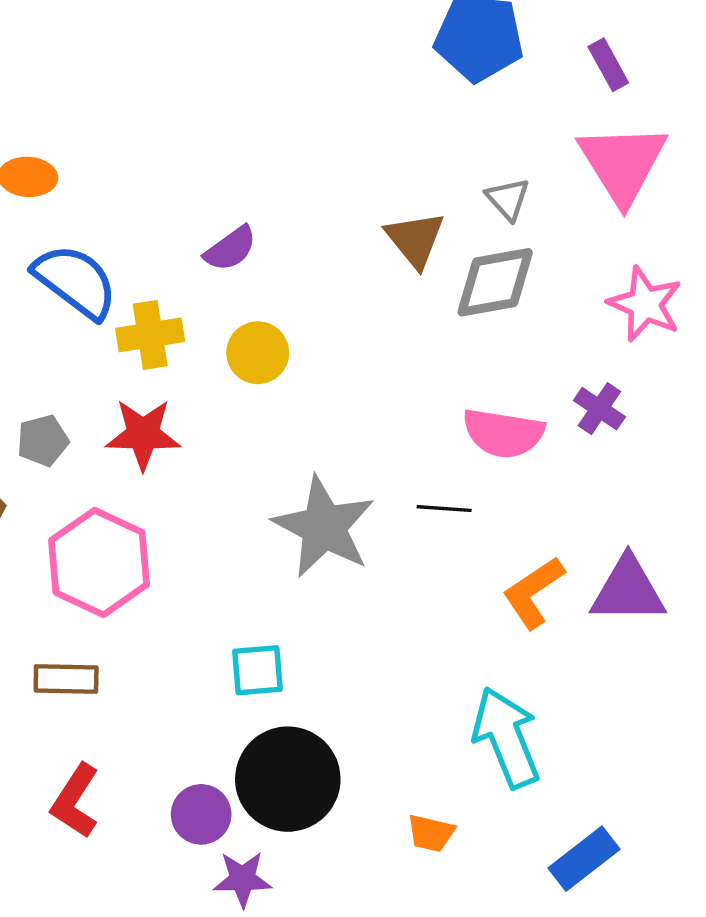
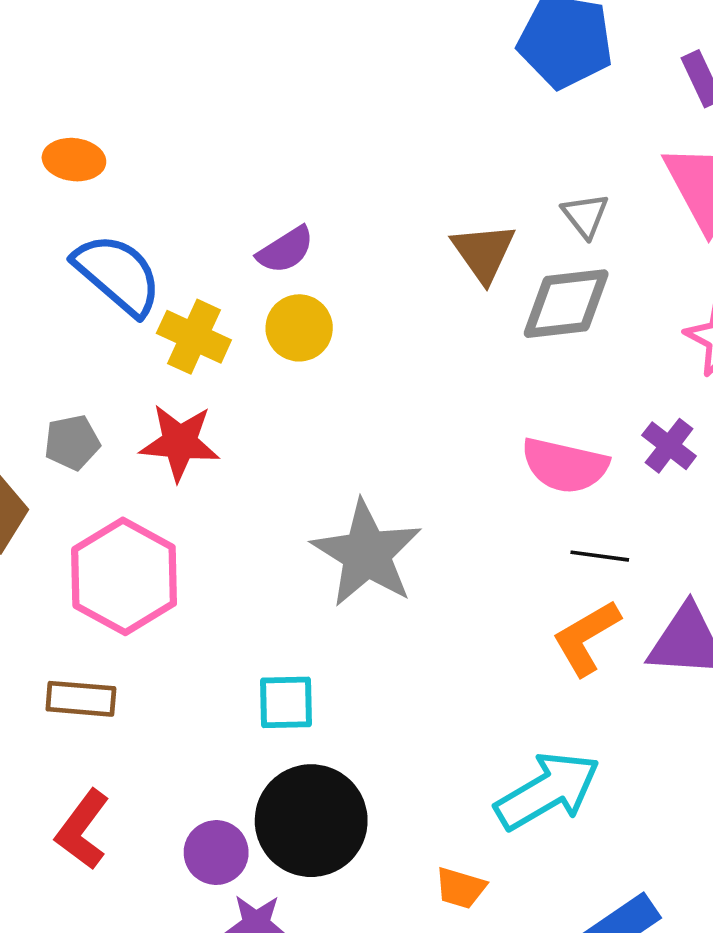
yellow cross: (150, 335) -> (194, 337), turned 30
yellow circle: (258, 353) -> (299, 328), moved
black line: (444, 509) -> (600, 556), moved
cyan arrow: (506, 738) -> (547, 791), turned 78

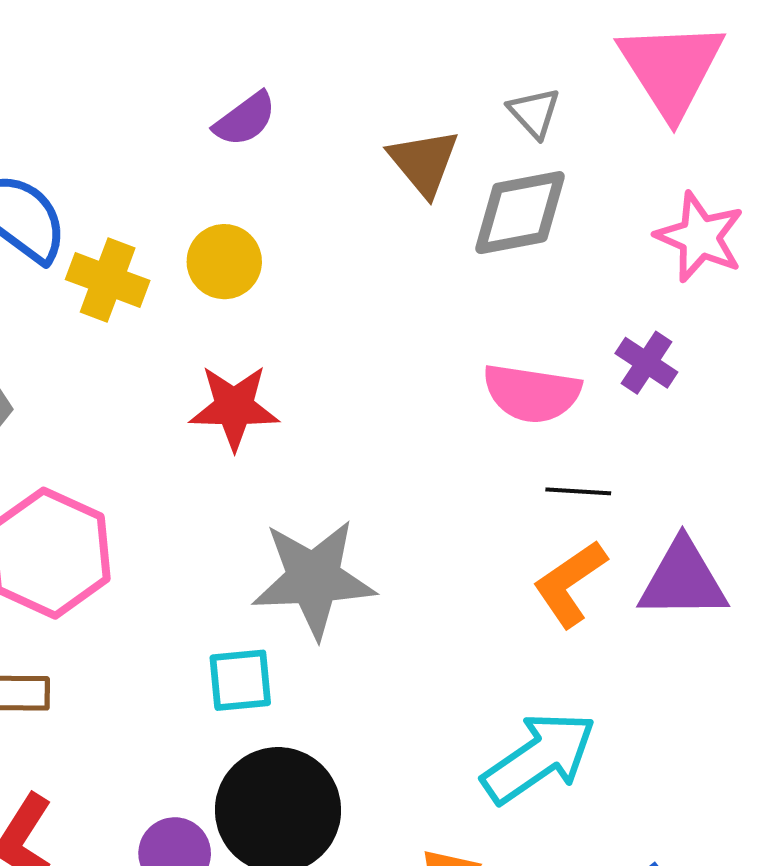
purple semicircle: (286, 250) -> (245, 119), moved
red star: (180, 442) -> (234, 407), moved
gray star: (367, 554) -> (314, 579), moved, turned -30

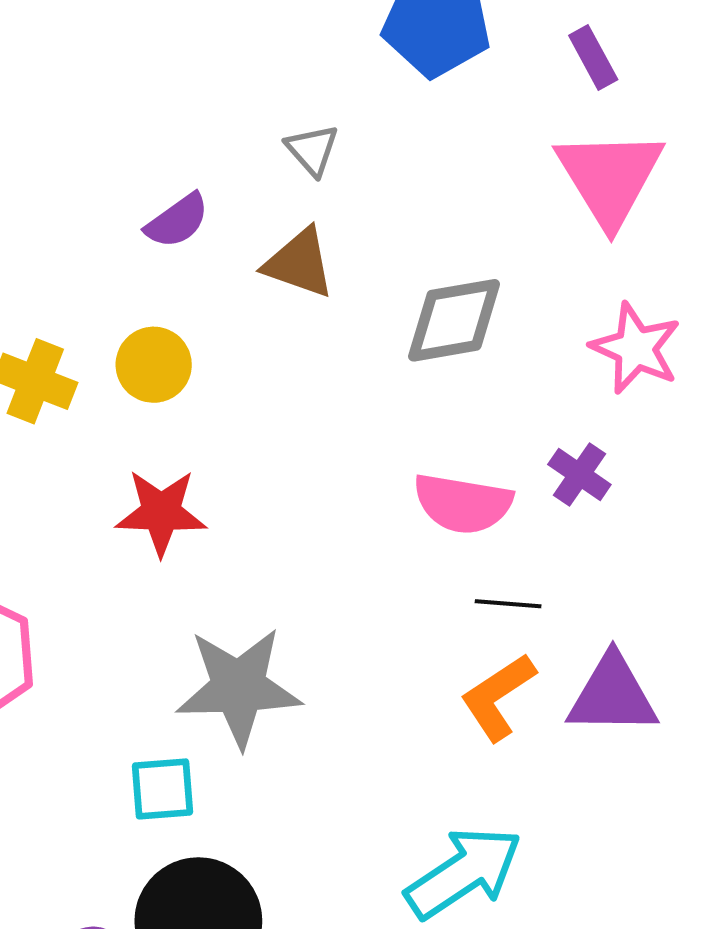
gray triangle: (534, 113) -> (312, 150), moved
brown triangle: (424, 162) -> (299, 263), moved, turned -32

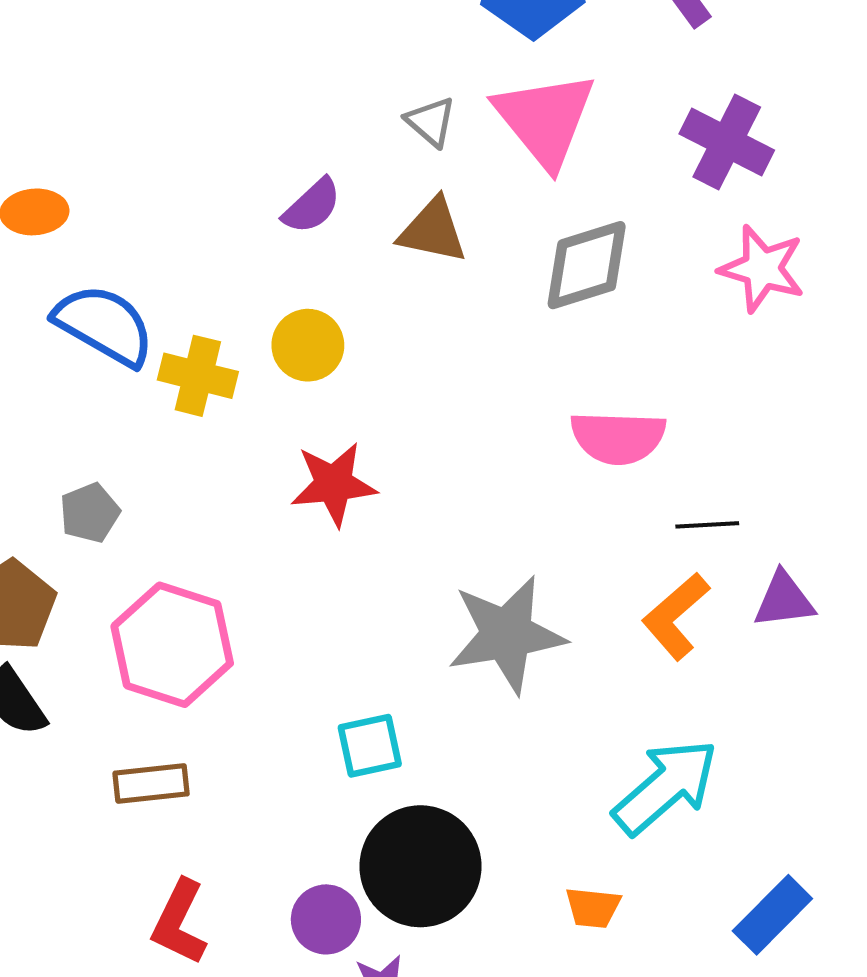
pink triangle: (610, 177) -> (545, 119), moved
purple cross: (579, 475) -> (727, 142), moved, size x1.5
black line: (508, 604) -> (707, 525), moved
gray star: (239, 687) -> (507, 634), moved
purple triangle: (612, 695) -> (784, 600), size x0.7

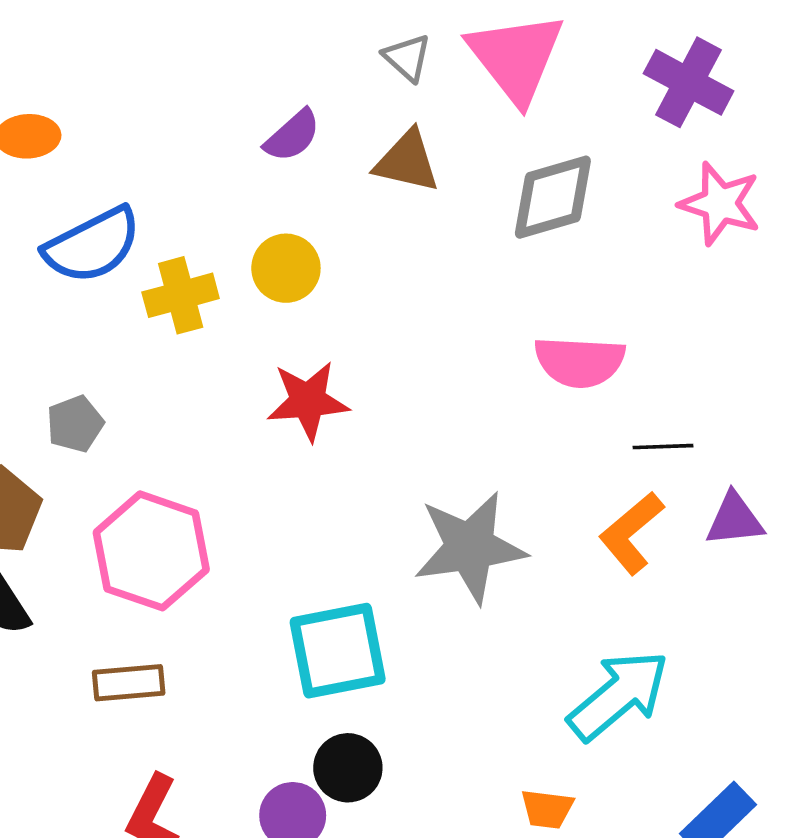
blue semicircle: (104, 325) -> (92, 245), turned 122
yellow cross: (198, 376) -> (181, 295), turned -30
cyan square: (370, 746) -> (338, 651), size x1.6
black circle: (420, 866) -> (348, 768), moved, size x0.6

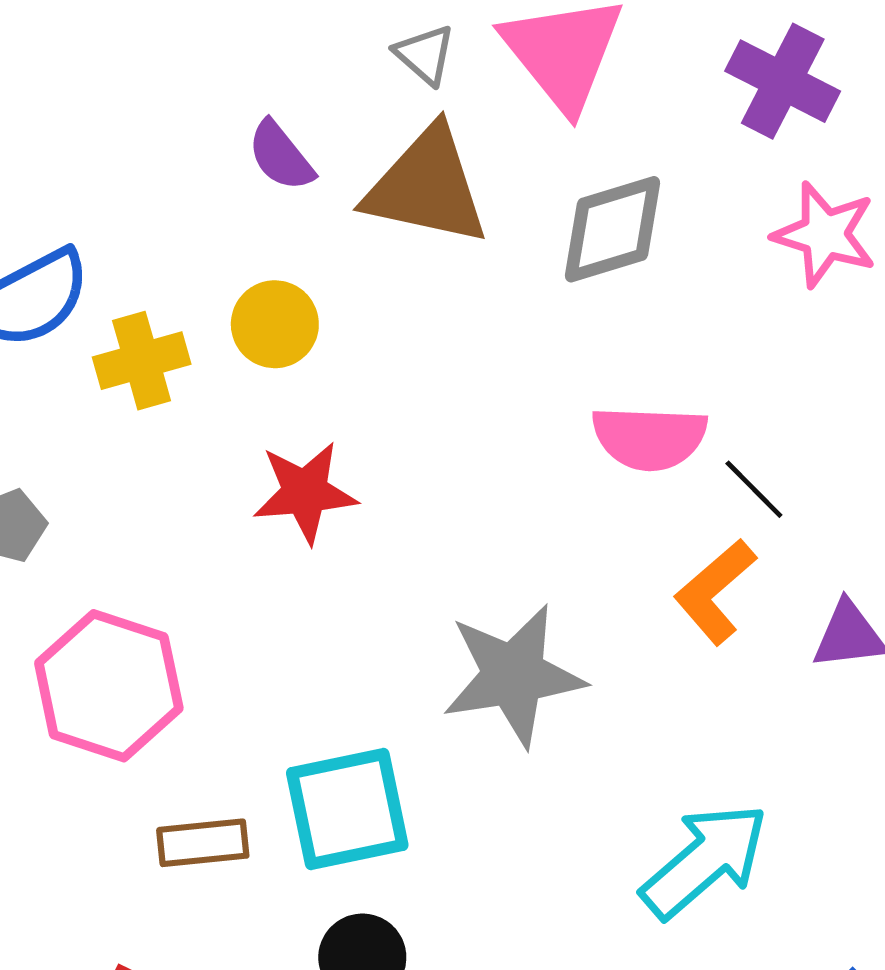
purple semicircle: (292, 136) -> (281, 156), turned 94
brown triangle: (407, 161) -> (427, 186), size x1.5
black line: (663, 447) -> (754, 489), moved, turned 48
orange L-shape: (631, 533) -> (715, 592), moved
brown rectangle: (129, 683) -> (203, 843), moved

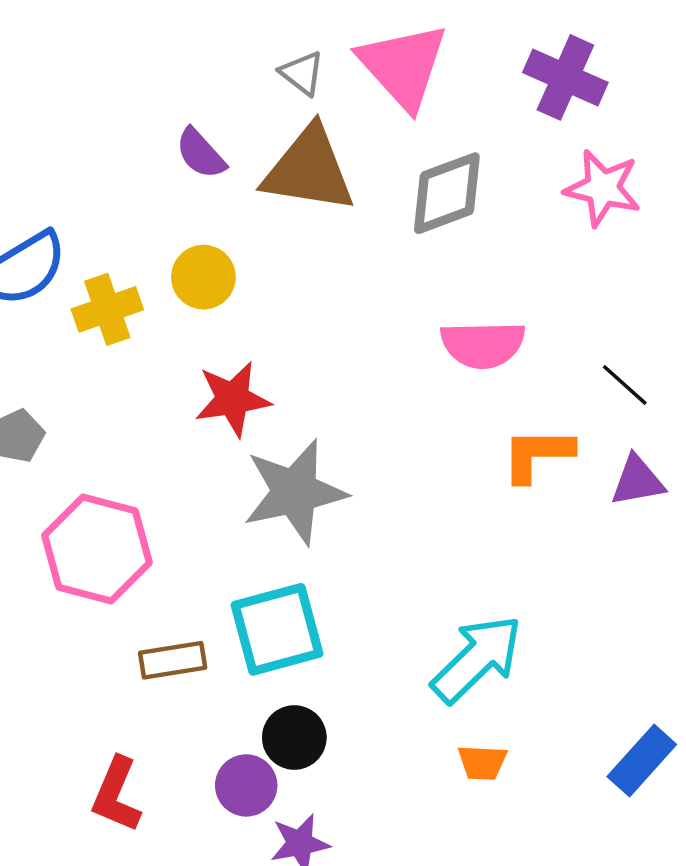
black line: (754, 489) -> (625, 385), moved
orange L-shape: (715, 592) -> (537, 454), turned 44
gray star: (513, 675) -> (295, 492), moved
cyan arrow: (705, 861) -> (477, 659), moved

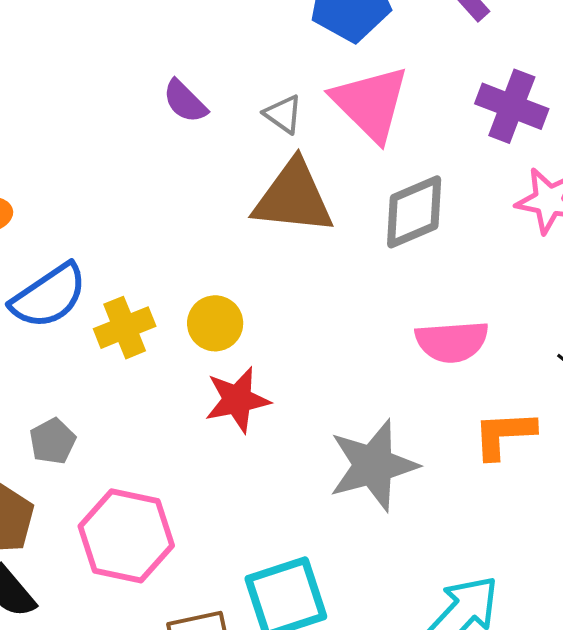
purple semicircle: (201, 154) -> (185, 101), moved
yellow circle: (203, 277) -> (215, 323), moved
gray star: (295, 492) -> (373, 465), moved

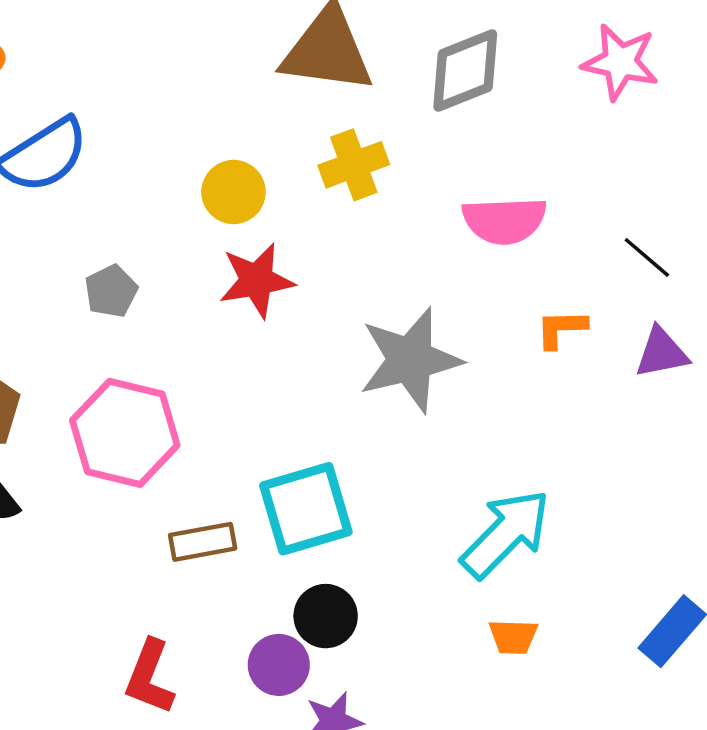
yellow cross: (125, 328) -> (354, 165), moved
orange L-shape: (504, 434) -> (561, 329), size x0.7
gray pentagon: (53, 441) -> (111, 291), moved

